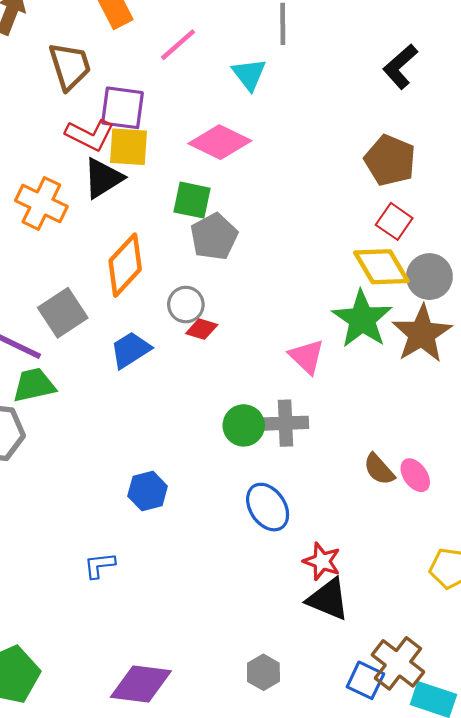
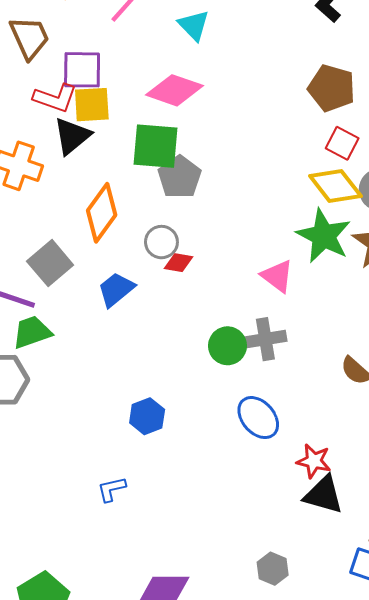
green square: (192, 200) -> (156, 146), size x1.4

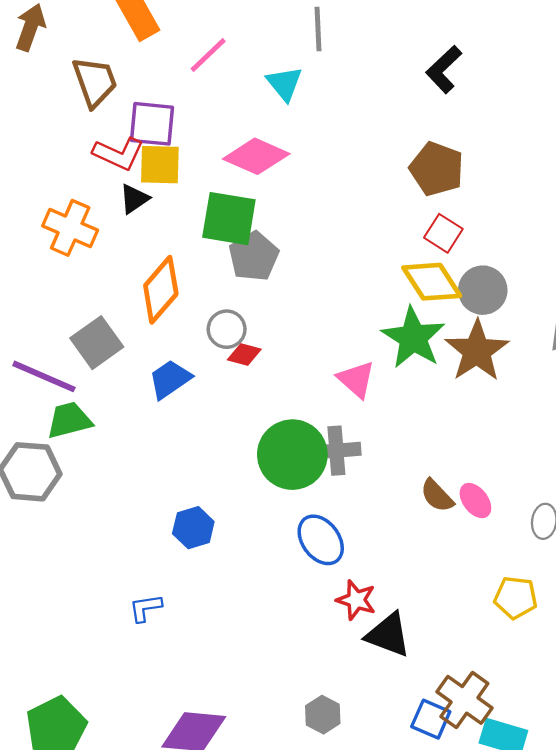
black triangle: (72, 136) -> (134, 199), size x0.7
green circle: (227, 346) -> (292, 455), size x1.6
red star: (314, 461) -> (356, 600), moved

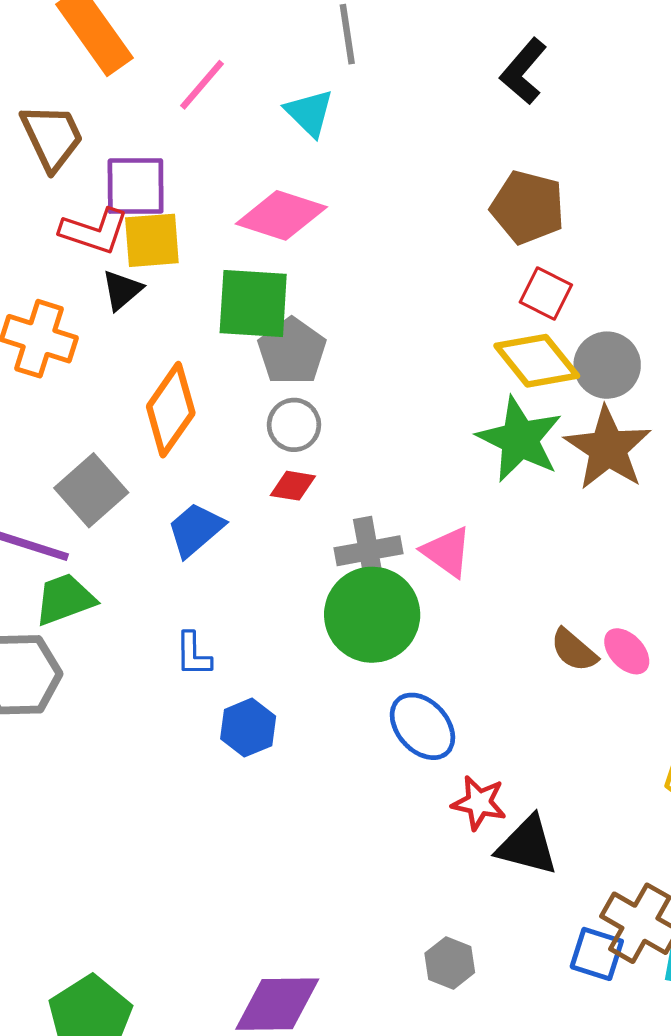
gray circle: (227, 329) -> (294, 425), moved
pink triangle: (356, 379) -> (447, 552), moved
gray cross: (336, 451) -> (368, 551), moved
blue L-shape: (145, 608) -> (193, 654), moved, turned -76

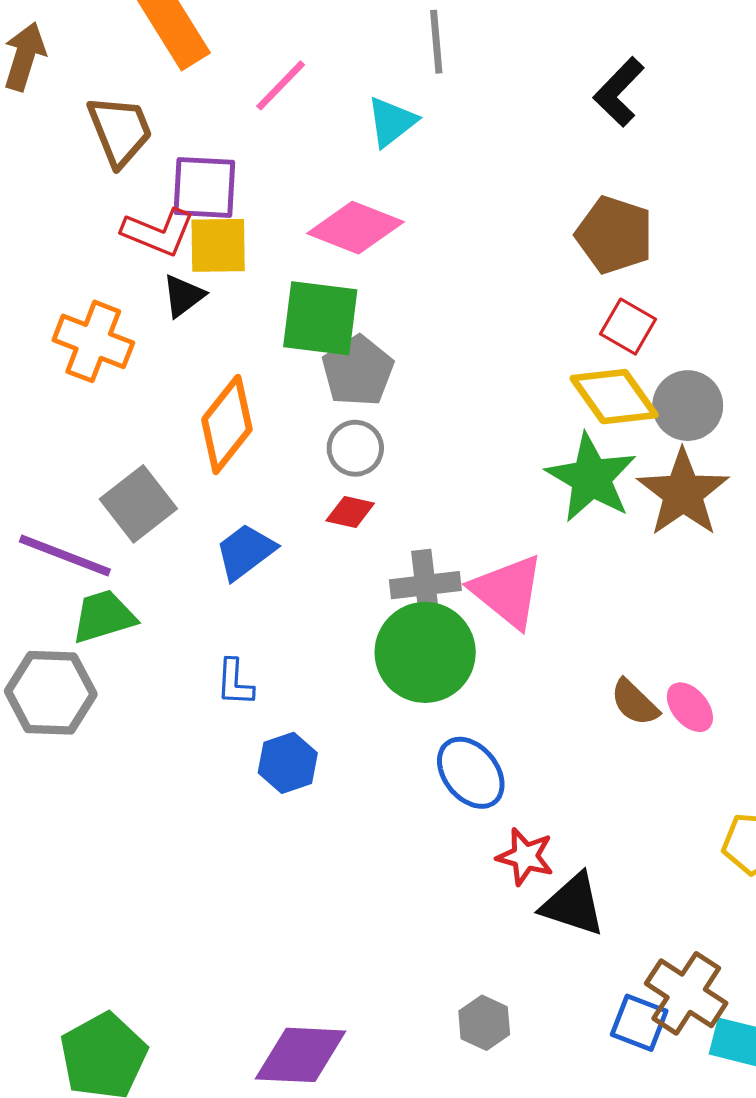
cyan triangle: (309, 113) -> (392, 122), turned 34
pink triangle: (447, 552) -> (508, 591), size x1.4

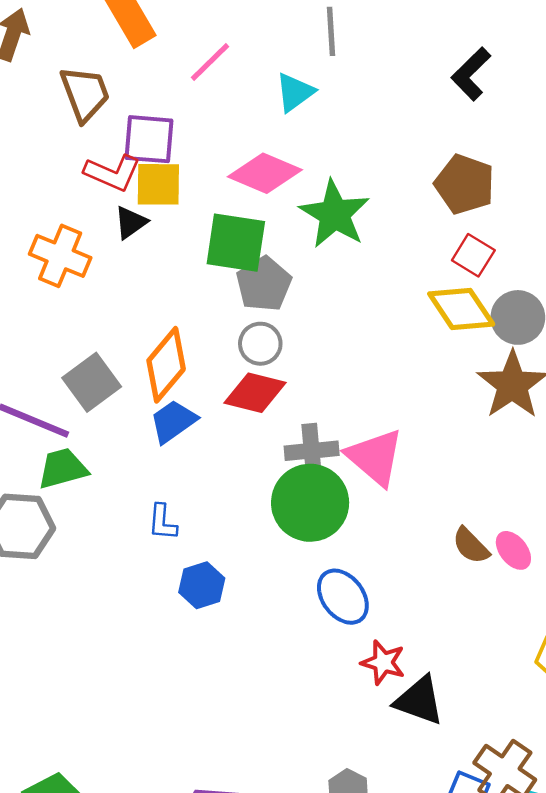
orange diamond: (227, 424) -> (166, 365), moved
green star: (591, 478) -> (335, 214), moved
red diamond: (350, 512) -> (255, 393), size x1.6

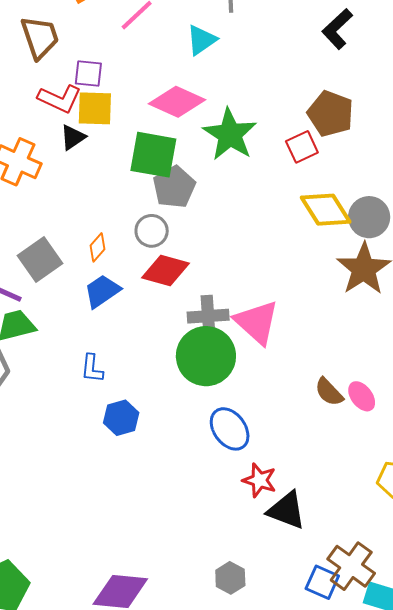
purple square: (149, 139) -> (88, 74), size x0.7
red square: (473, 255) -> (302, 147), moved, turned 32
gray circle: (260, 344) -> (152, 231), moved
orange diamond: (166, 365) -> (98, 247), size x0.5

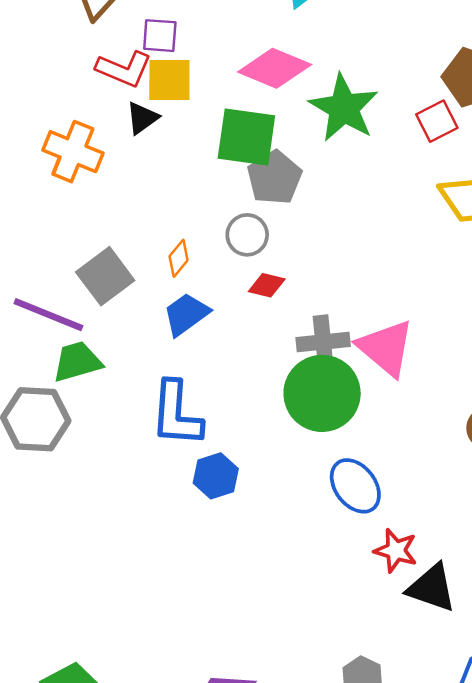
red diamond: (166, 271) -> (267, 285), size x0.6
blue L-shape: (92, 368) -> (176, 414), size x1.8

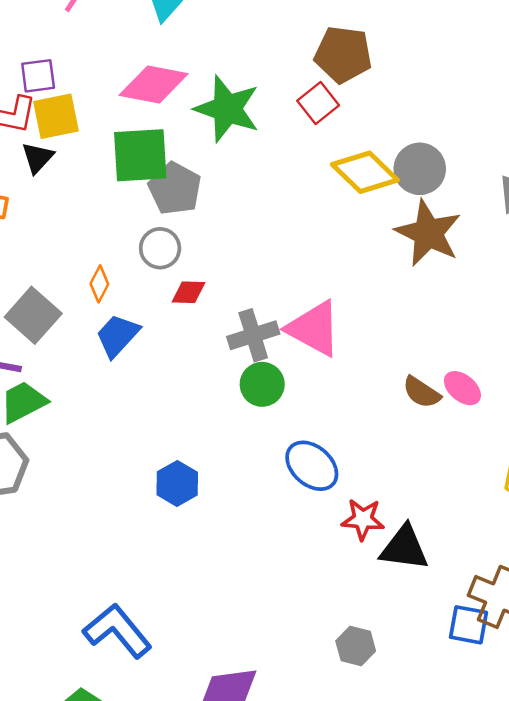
green circle: (322, 393) -> (262, 384), size x0.6
blue L-shape: (176, 414) -> (117, 631), moved, turned 148

